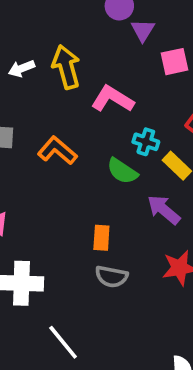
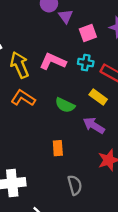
yellow arrow: (66, 67) -> (20, 65), moved
cyan cross: (146, 142) -> (86, 63), moved
gray semicircle: (111, 277) -> (75, 185), moved, turned -108

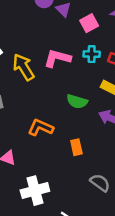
orange L-shape: (23, 98) -> (40, 127), moved
gray semicircle: (75, 185) -> (100, 183), turned -30

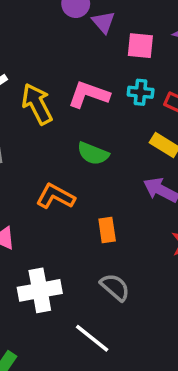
pink square: (89, 23) -> (140, 46), turned 30
green semicircle: (77, 101) -> (93, 154), moved
gray semicircle: (100, 183) -> (115, 287), moved

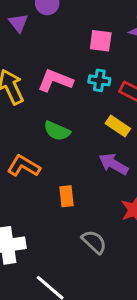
purple triangle: (103, 22) -> (18, 23), moved
gray semicircle: (115, 287) -> (94, 242), moved

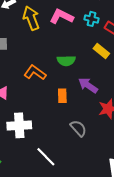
green semicircle: (57, 131) -> (66, 61), moved, turned -30
purple arrow: (113, 164) -> (88, 85), moved

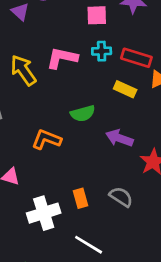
orange rectangle: (62, 96) -> (81, 198), moved

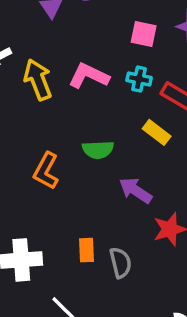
orange L-shape: (46, 139) -> (46, 171), turned -96
gray semicircle: (121, 197) -> (121, 263), turned 30
orange rectangle: (81, 198) -> (86, 250), moved

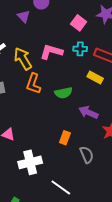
pink square: (144, 34) -> (79, 23), turned 35
orange L-shape: (46, 171) -> (33, 84), moved
orange rectangle: (86, 250) -> (65, 138), moved, turned 32

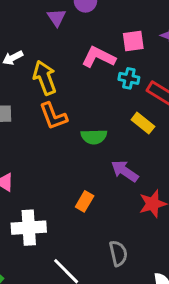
pink square: (79, 23) -> (133, 41), turned 35
pink L-shape: (51, 52) -> (99, 57), moved
orange L-shape: (33, 84) -> (53, 116), turned -50
gray semicircle: (87, 155) -> (118, 253), moved

